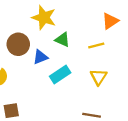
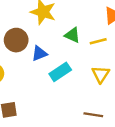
green triangle: (62, 40) -> (72, 35), moved

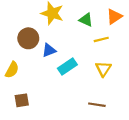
green triangle: (72, 35) -> (86, 20), moved

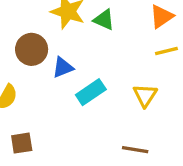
green triangle: (86, 20) -> (104, 20), moved
yellow line: (101, 39) -> (166, 51), moved

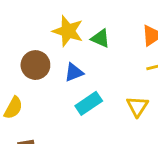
blue triangle: (63, 67) -> (74, 72), moved

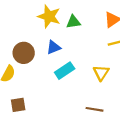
green triangle: (100, 38) -> (73, 22), turned -32
brown circle: (35, 65) -> (24, 53), moved

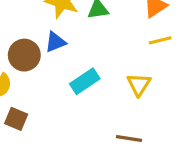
blue triangle: (54, 47) -> (55, 42), moved
brown square: (18, 105) -> (16, 119), moved, turned 32

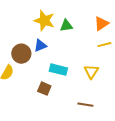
cyan rectangle: (85, 81) -> (58, 70), turned 48
brown square: (16, 119) -> (44, 89), moved

